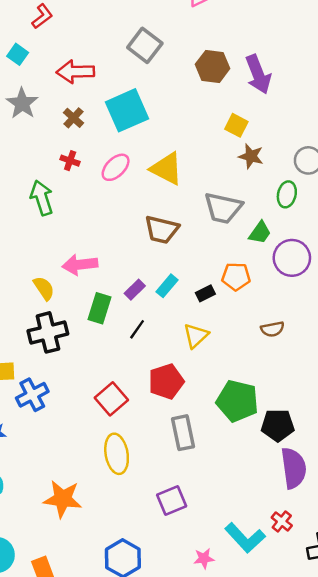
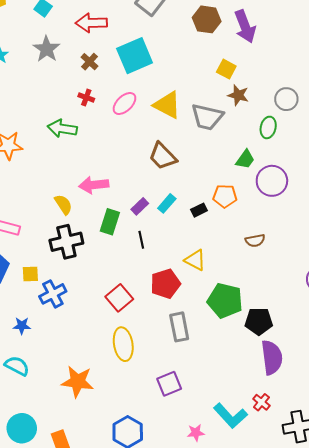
green arrow: (42, 198) -> (62, 129), turned -64
gray trapezoid: (223, 208) -> (207, 117), moved
brown trapezoid: (162, 230) -> (163, 156), turned 32
black line: (137, 329) -> (141, 240), turned -48
yellow triangle: (196, 336) -> (195, 260), moved, turned -50

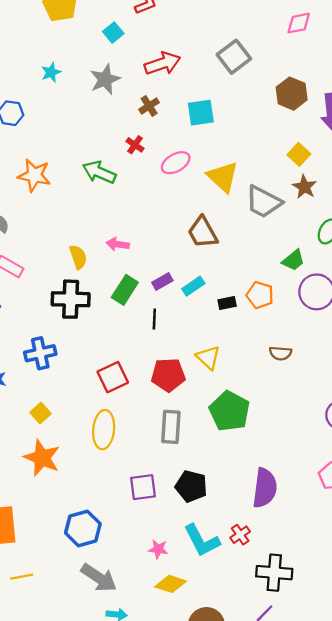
red arrow: (91, 23) -> (163, 63), turned 148
cyan square: (135, 56) -> (201, 113), size x0.7
pink arrow: (94, 185) -> (118, 244), size x0.7
yellow square: (30, 274) -> (41, 413), moved, turned 36
black pentagon: (259, 321) -> (191, 486), moved

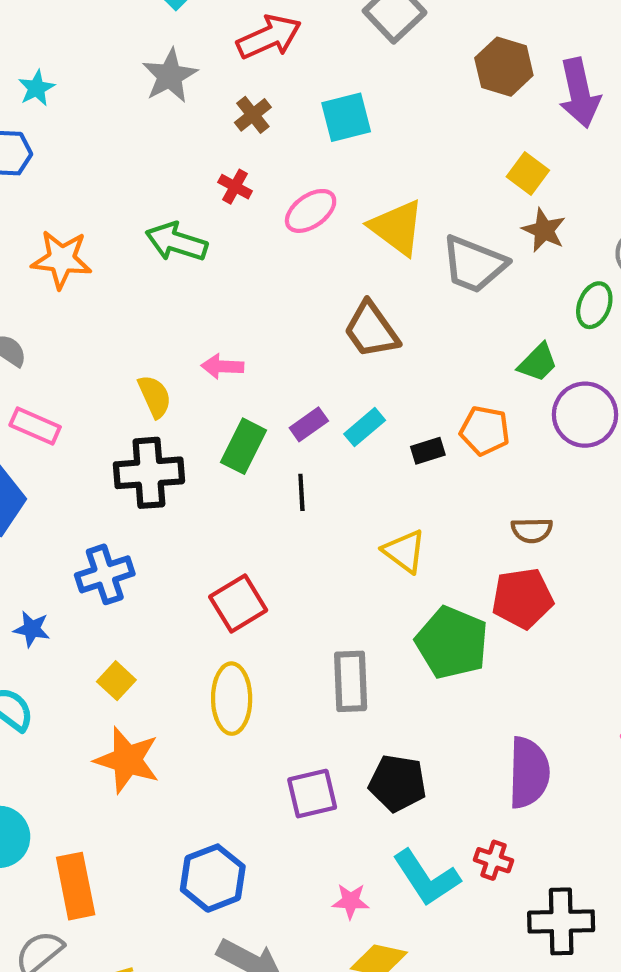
cyan star: (51, 72) -> (36, 88), moved
red pentagon: (168, 375) -> (522, 598), moved
red cross: (240, 535) -> (493, 860), turned -30

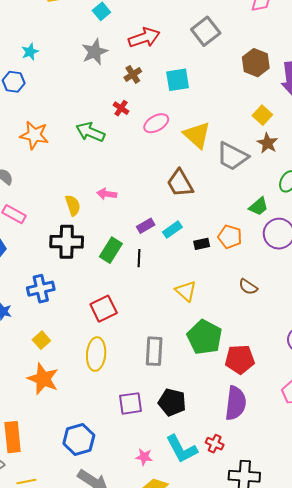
green rectangle: (244, 446) -> (111, 250), moved
brown semicircle: (532, 530) -> (248, 287), turned 30
red pentagon: (522, 598) -> (240, 359), moved

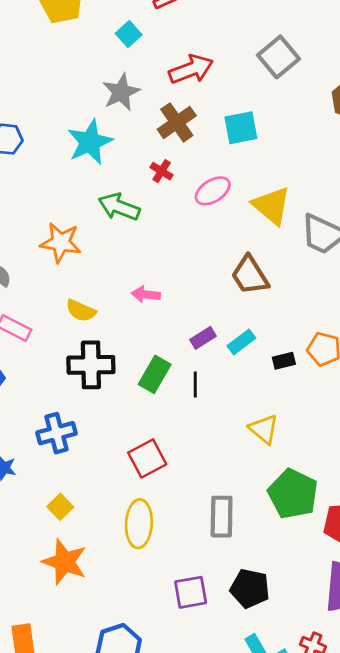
cyan star: (30, 52) -> (90, 142), moved, size x1.8
brown cross: (133, 74) -> (177, 122), size x1.5
orange star: (34, 135) -> (61, 242), moved
yellow semicircle: (73, 205) -> (81, 311), moved, turned 135

